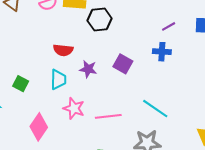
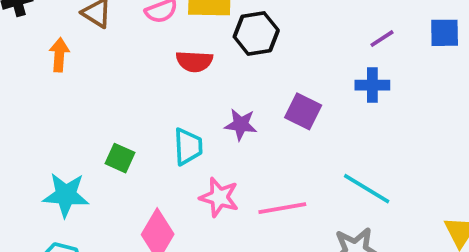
red semicircle: (63, 50) -> (194, 61), moved

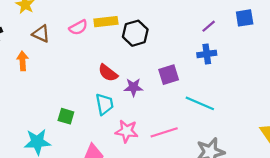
red semicircle: (194, 61) -> (108, 73), moved, turned 42
purple square: (303, 111) -> (169, 75), turned -36
cyan line: (367, 189) -> (200, 103), moved

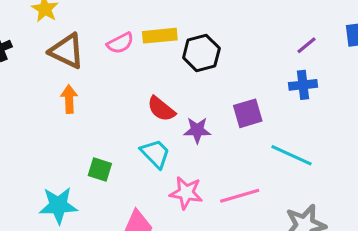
brown triangle: (41, 34) -> (67, 51), size x1.4
orange arrow: (23, 61) -> (69, 99), moved
cyan trapezoid: (104, 104) -> (155, 154), turned -35

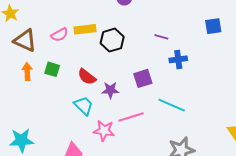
purple line: (307, 45) -> (161, 37), moved, turned 56
green square: (100, 170) -> (52, 69), moved
pink line: (240, 196) -> (131, 117), moved

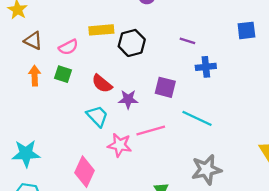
pink semicircle: (60, 35) -> (68, 47), moved
brown triangle: (25, 40) -> (33, 41), size x0.7
purple square: (143, 78) -> (165, 87), turned 30

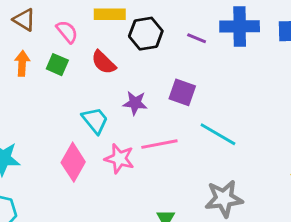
purple line: (187, 41) -> (197, 38), moved
pink semicircle: (68, 47) -> (67, 32), turned -108
blue cross: (206, 67) -> (240, 26), moved, size x1.5
red semicircle: (102, 84) -> (104, 62), moved
pink diamond: (85, 172) -> (73, 162), moved

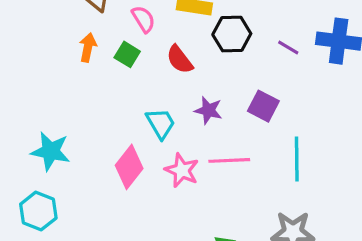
cyan line: (218, 134) -> (297, 159), turned 51

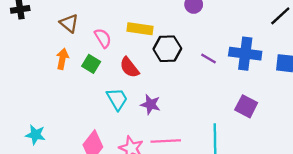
purple square: (263, 106) -> (246, 106), moved
cyan trapezoid: (161, 123) -> (117, 99), moved
cyan star: (51, 151) -> (35, 135), size x0.7

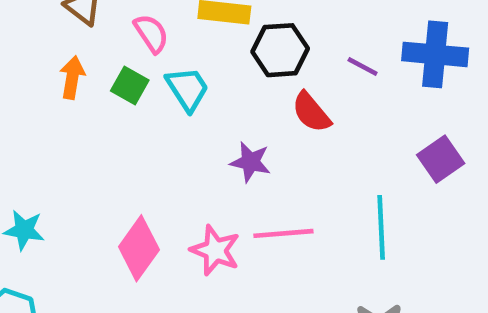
red semicircle: (129, 67) -> (311, 112), moved
cyan trapezoid: (117, 99) -> (187, 89), moved
purple square: (246, 106) -> (441, 159), turned 30

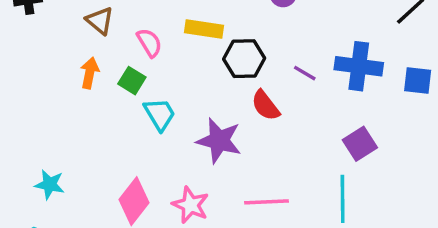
cyan trapezoid: (187, 89) -> (160, 114), moved
purple star: (250, 162) -> (219, 141), size x1.5
cyan line: (381, 227) -> (343, 199), moved
pink line: (283, 233) -> (267, 202), moved

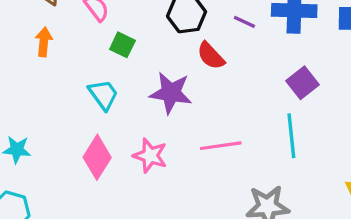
green square: (132, 81) -> (122, 45), moved
cyan trapezoid: (160, 114) -> (103, 95), moved

